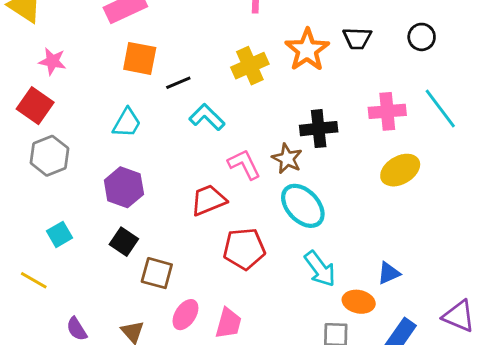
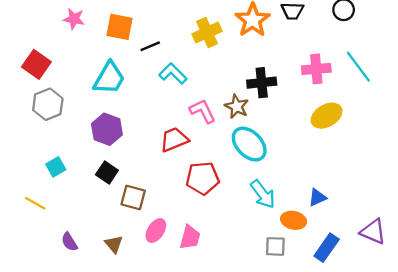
pink star: (52, 61) -> (74, 19), moved
cyan trapezoid: (127, 123) -> (109, 78), size x1.4

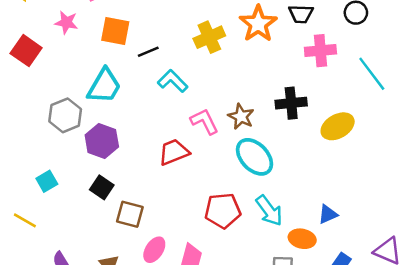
red square: (36, 64) -> (26, 51), moved
pink cross: (316, 69) -> (320, 51), moved
black cross: (262, 83) -> (291, 103), moved
gray hexagon: (48, 104) -> (65, 115), moved
red pentagon: (203, 178) -> (223, 211), moved

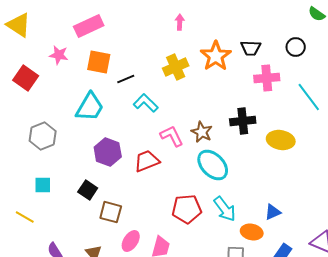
gray hexagon: (65, 115) -> (43, 136), moved
yellow ellipse: (338, 126) -> (281, 140), turned 40
purple hexagon: (102, 141) -> (108, 152), moved
cyan square: (47, 181) -> (43, 185), turned 30

